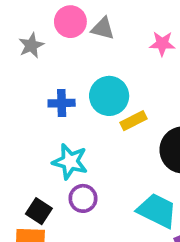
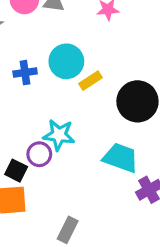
cyan star: (70, 162) -> (59, 135), moved
purple circle: (83, 198) -> (39, 154), moved

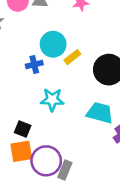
blue cross: (25, 73) -> (34, 64), moved
purple circle: (39, 154) -> (46, 161), moved, size x1.6

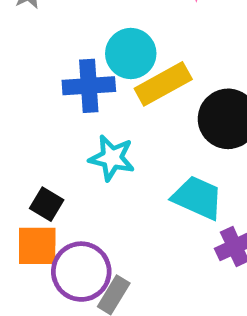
yellow rectangle: (72, 57) -> (163, 84), size x1.6
blue cross: (34, 64) -> (89, 86), size x1.5

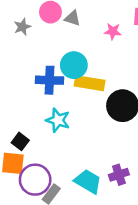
yellow rectangle: (163, 84) -> (90, 83), turned 32
cyan trapezoid: (198, 198) -> (88, 181), moved

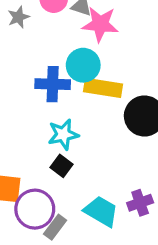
pink star: (113, 31) -> (100, 24), moved, size x1.6
cyan star: (58, 120) -> (63, 134), turned -30
black square: (20, 141) -> (61, 166), moved

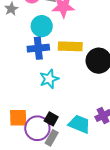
cyan circle: (83, 65) -> (42, 26), moved
black square: (61, 166) -> (51, 119), moved

